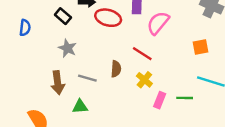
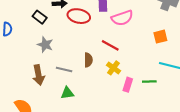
pink semicircle: (158, 23) -> (122, 18), turned -145
green triangle: (80, 107) -> (67, 93), moved

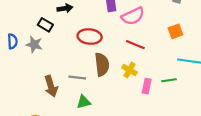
red ellipse: (79, 16) -> (90, 37), moved
gray star: (45, 45) -> (34, 44), moved
red line: (110, 45) -> (135, 45), moved
brown semicircle: (88, 60) -> (102, 65), size x1.5

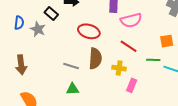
yellow cross: (130, 70) -> (119, 68), turned -32
green line: (169, 80) -> (153, 60), moved
brown arrow: (51, 86) -> (21, 65), moved

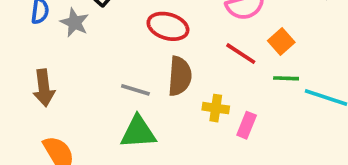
orange square: (167, 41) -> (281, 42), moved, turned -32
yellow cross: (119, 68) -> (216, 108), moved
green triangle: (73, 89) -> (138, 132), size x1.5

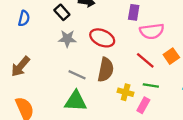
gray star: (75, 23) -> (67, 39), moved, turned -30
green line: (286, 78) -> (151, 86), moved
brown arrow: (44, 88) -> (20, 67), turned 40

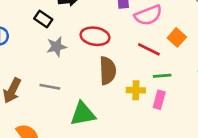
gray line: (77, 75) -> (50, 87), moved

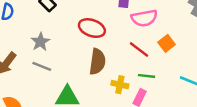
gray star: (56, 47) -> (40, 42), moved, turned -30

